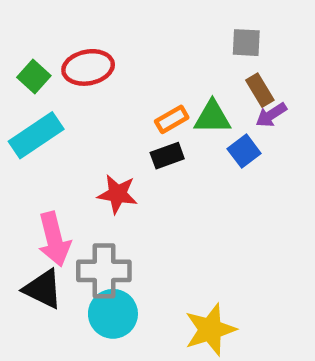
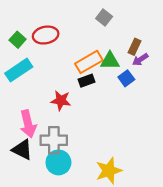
gray square: (246, 43) -> (104, 17), moved, turned 35
brown rectangle: (260, 90) -> (134, 47), turned 56
orange rectangle: (172, 119) -> (89, 62), size x1.6

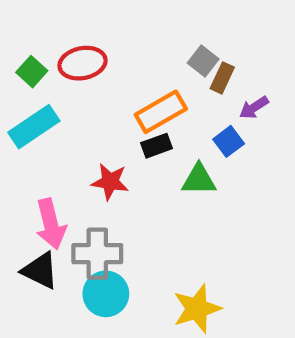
gray square: (104, 17) -> (203, 61), moved
brown rectangle: (134, 47) -> (222, 78), moved
green triangle: (110, 61) -> (199, 180), moved

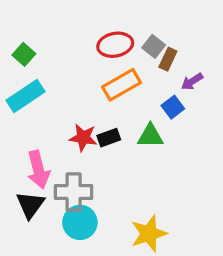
red ellipse: (83, 63) -> (115, 45), moved
black rectangle: (157, 146) -> (109, 138), moved
black triangle: (40, 271) -> (30, 205), turned 40

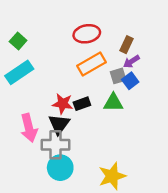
gray square: (154, 46) -> (118, 76), moved, turned 35
purple arrow: (192, 82) -> (131, 62), moved
black triangle: (30, 205) -> (59, 124), moved

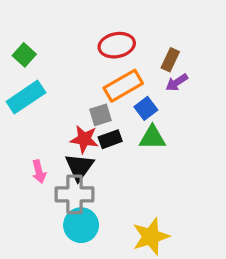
gray square: (118, 76) -> (100, 115), moved
blue square: (130, 81) -> (146, 108), moved
pink arrow: (29, 128) -> (39, 172), size x0.6

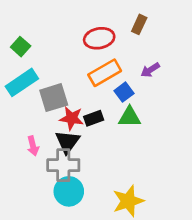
brown rectangle: (170, 60) -> (139, 24), moved
gray square: (100, 115) -> (54, 98), moved, size x1.5

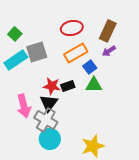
brown rectangle: (139, 24) -> (108, 31), moved, size x1.5
gray square: (54, 98) -> (37, 52), moved
pink arrow: (33, 146) -> (24, 106), size x1.6
gray cross: (63, 165) -> (46, 120), turned 30

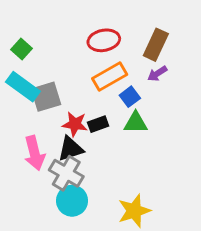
gray square: (37, 52) -> (46, 97), moved
cyan rectangle: (16, 60) -> (23, 87), turned 70
black triangle: (49, 103) -> (71, 149), turned 36

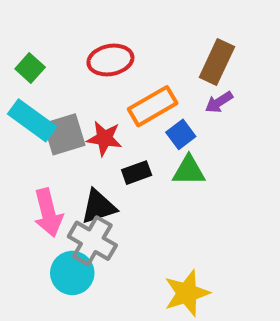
red ellipse: (104, 40) -> (110, 60), moved
red star: (75, 124) -> (104, 138), moved
cyan circle: (72, 201) -> (72, 273), moved

